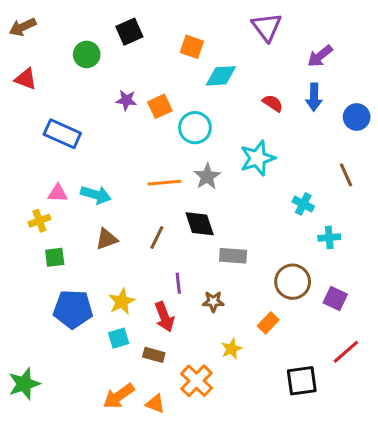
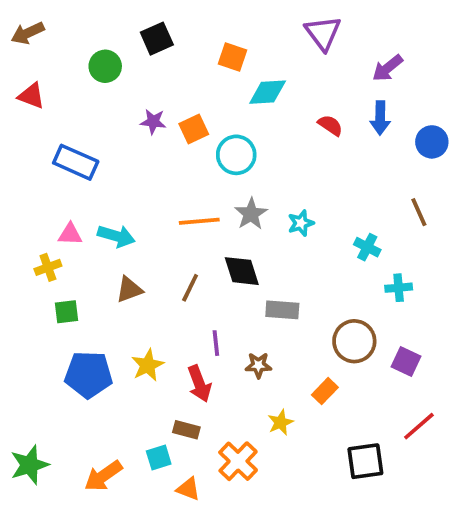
cyan star: (257, 158) -> (301, 223), moved, size x0.6
cyan square: (119, 338) -> (159, 457), moved
orange arrow: (119, 396) -> (103, 476), moved

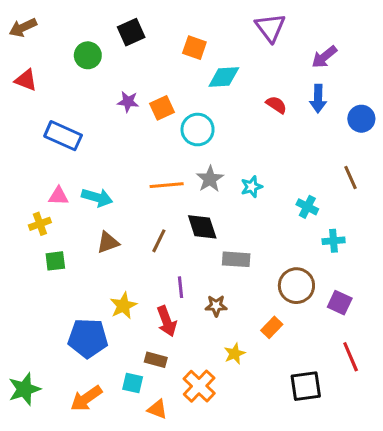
blue pentagon: (89, 374) -> (88, 338), moved
red line: (419, 426) -> (351, 357), turned -72
cyan square: (159, 457) -> (133, 383), turned 30

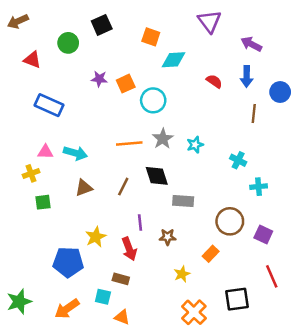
purple arrow: (324, 57) -> (251, 44), turned 66
red triangle: (26, 80) -> (32, 60), moved
brown line: (351, 177) -> (254, 114), moved, turned 30
orange cross: (199, 386) -> (194, 312), moved

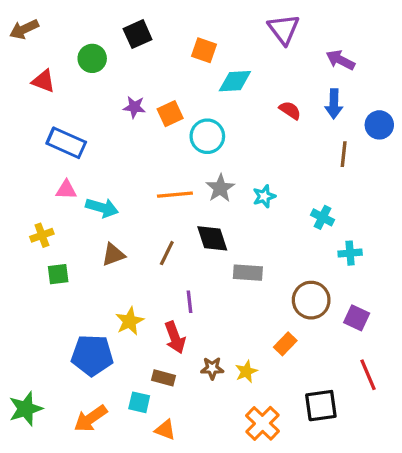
pink triangle: (45, 152) -> (66, 190), moved
brown star: (168, 237) -> (212, 368), moved

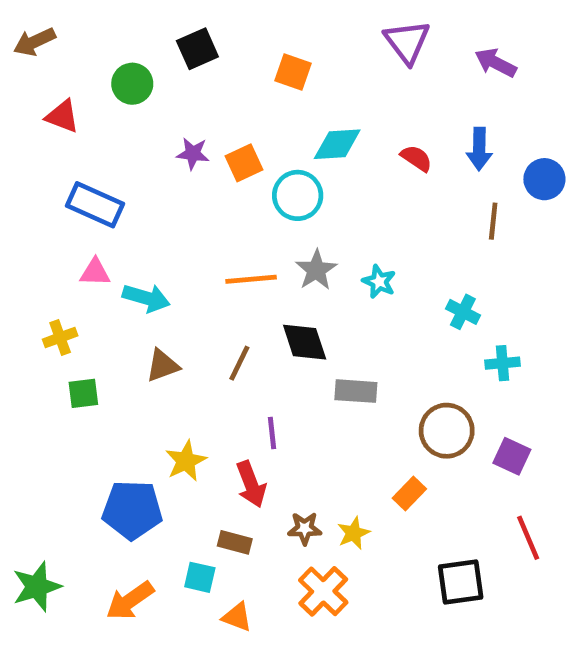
purple arrow: (340, 60) -> (496, 63), moved
cyan diamond: (235, 81) -> (337, 144), moved
cyan star: (264, 196) -> (379, 282), turned -30
orange cross: (262, 423) -> (323, 591), moved

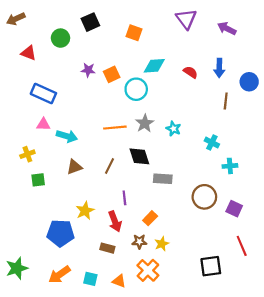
orange rectangle: (409, 494) -> (150, 218), moved
cyan square: (200, 577) -> (90, 279), moved
orange triangle: (237, 617) -> (119, 281), moved

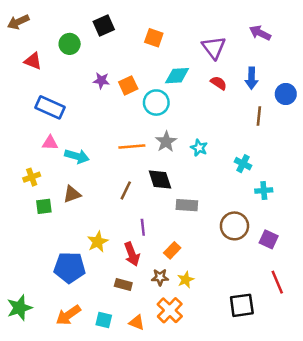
purple triangle: (186, 19) -> (214, 48), moved
brown triangle: (74, 167) -> (72, 194), moved

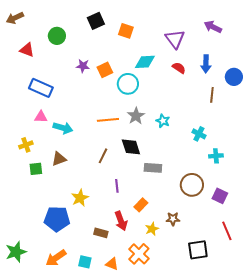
black square: (104, 26) -> (96, 21), moved
red arrow: (132, 254) -> (121, 221), moved
brown star: (160, 277) -> (173, 219), moved

